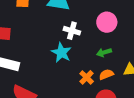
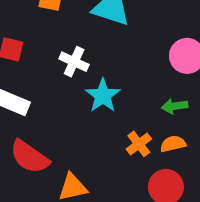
white cross: (72, 31) -> (74, 62), moved

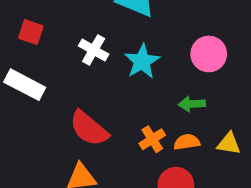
cyan star: (103, 96) -> (142, 61), moved
red semicircle: (30, 157) -> (89, 128), moved

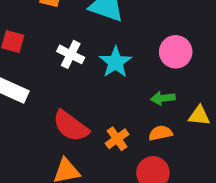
orange cross: (152, 139) -> (117, 139), moved
yellow triangle: (229, 144) -> (199, 116), moved

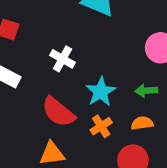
white cross: (71, 54) -> (63, 59), moved
cyan star: (115, 62) -> (101, 92), moved

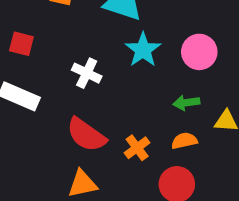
cyan star: (101, 92) -> (143, 50), moved

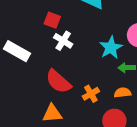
red square: (21, 44) -> (52, 20), moved
cyan star: (143, 50) -> (111, 48), moved

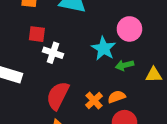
red semicircle: (58, 81) -> (58, 96), turned 88
orange semicircle: (123, 93) -> (117, 97), moved

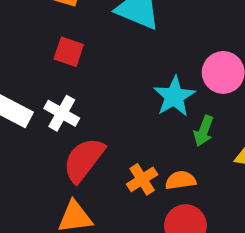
white cross: (53, 53) -> (62, 113), moved
green arrow: (125, 65) -> (204, 131), turned -66

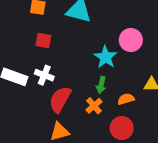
green arrow: (204, 131) -> (101, 85), moved
orange semicircle: (180, 180) -> (126, 99), moved

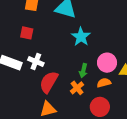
red square: (43, 40) -> (27, 33), moved
pink circle: (131, 40) -> (107, 63), moved
cyan star: (105, 57) -> (81, 37), moved

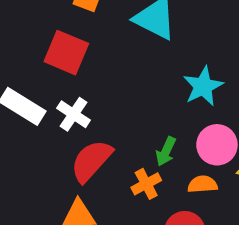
red square: (27, 33) -> (66, 53), size x1.5
cyan star: (81, 37) -> (203, 86), moved

